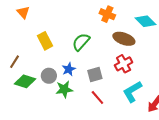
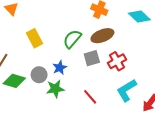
brown ellipse: (124, 39) -> (102, 36), moved, turned -40
gray square: (95, 75) -> (92, 58), moved

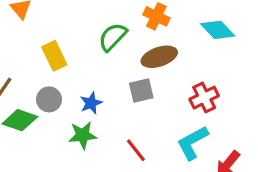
green semicircle: (72, 39) -> (113, 37), moved
red cross: (117, 61) -> (204, 98), moved
gray circle: (39, 75) -> (49, 99), moved

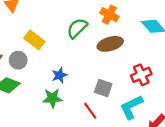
yellow rectangle: (54, 56) -> (34, 40), turned -30
gray square: (141, 91) -> (103, 88), moved, turned 30
gray circle: (49, 99) -> (18, 60), moved

